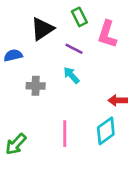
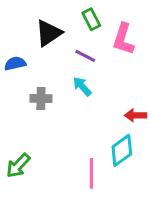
pink line: (65, 134) -> (91, 173), moved

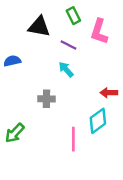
black triangle: (49, 33) -> (39, 27), turned 45
blue semicircle: (15, 64) -> (12, 61), moved
gray cross: (41, 99) -> (46, 99), moved

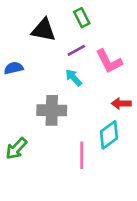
pink L-shape: (99, 32) -> (109, 61), moved, turned -45
purple line: (68, 45) -> (76, 50), turned -56
gray cross: (46, 99) -> (52, 110), size x1.5

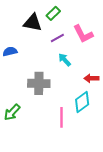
green rectangle: (82, 18) -> (53, 13), moved, turned 72
pink L-shape: (109, 61) -> (83, 34), moved
cyan arrow: (74, 78) -> (65, 60), moved

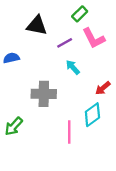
green rectangle: (53, 13) -> (80, 14), moved
red arrow: (91, 78) -> (103, 88), turned -40

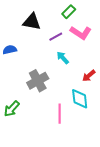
pink L-shape: (94, 38) -> (81, 33), turned -30
gray cross: (44, 94) -> (38, 81), turned -30
cyan diamond: (92, 115) -> (80, 99), turned -60

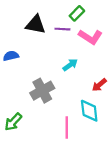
purple line: (56, 37) -> (62, 29), moved, turned 32
cyan arrow: (63, 58) -> (70, 65), turned 96

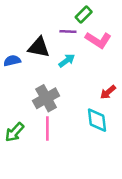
black triangle: (36, 25) -> (39, 47), moved
cyan arrow: (70, 65) -> (67, 61), moved
pink line: (67, 127) -> (47, 129), moved

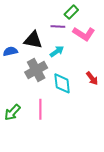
red arrow: (108, 92) -> (92, 78), turned -88
gray cross: (46, 98) -> (36, 70), moved
cyan diamond: (97, 120) -> (62, 83), moved

